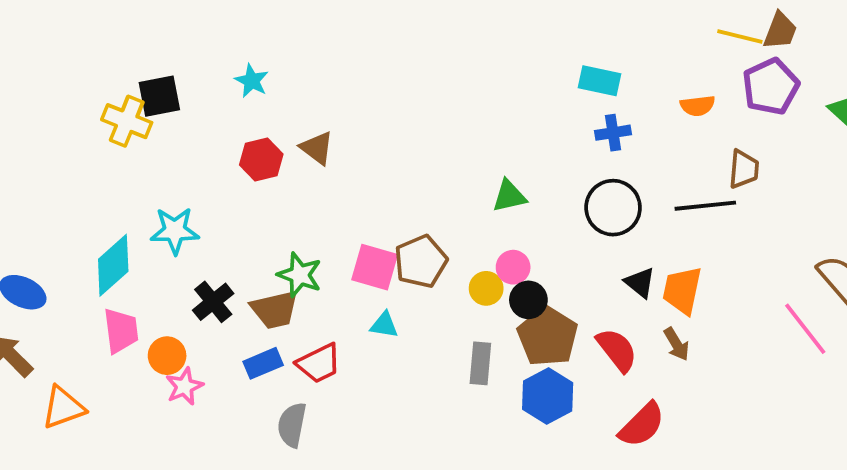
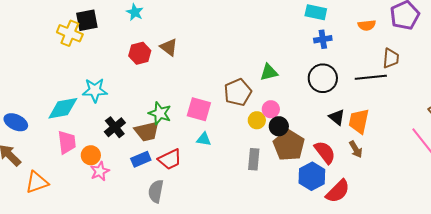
brown pentagon: (421, 261) -> (238, 92), moved
cyan diamond: (113, 265) -> (63, 108), turned 32
blue hexagon: (548, 396) -> (312, 176), moved

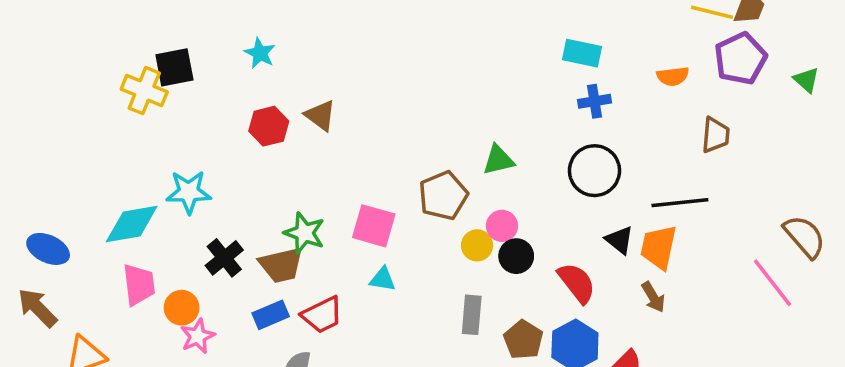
black line: (371, 77) -> (680, 203), moved
brown pentagon: (289, 145) -> (523, 340), moved, size x0.7
red semicircle: (325, 152) -> (577, 283), moved

